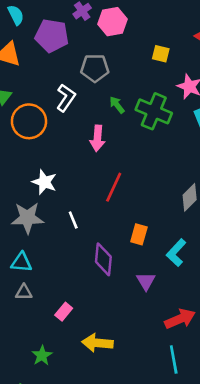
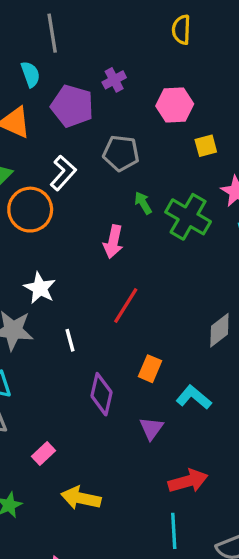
pink hexagon: (113, 22) -> (175, 105), moved
yellow square: (161, 54) -> (206, 146), turned -36
white L-shape: (66, 98) -> (63, 173), moved
cyan L-shape: (176, 253) -> (194, 397), turned 80

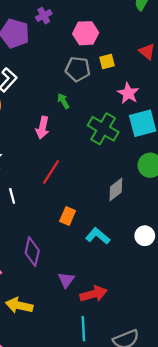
gray pentagon: (121, 153) -> (78, 69), moved
green cross: (188, 217) -> (103, 129), moved
purple diamond: (102, 394) -> (32, 252), moved
purple triangle: (151, 428) -> (66, 280), moved

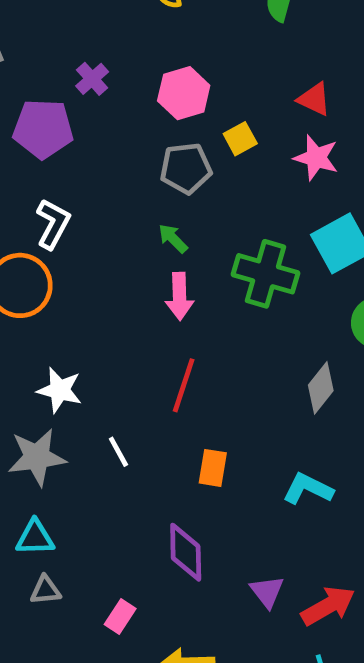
pink star: (128, 93) -> (316, 158), moved
pink arrow: (42, 128) -> (179, 296), moved
orange rectangle: (68, 216) -> (213, 468), moved

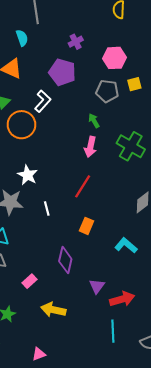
purple pentagon: (43, 129) -> (62, 72), moved

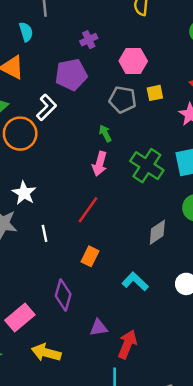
purple pentagon: (62, 72) -> (71, 75), turned -30
pink rectangle: (29, 281) -> (20, 318), size x1.6
purple triangle: (97, 286) -> (99, 328), turned 42
red arrow: (122, 299) -> (127, 344), turned -55

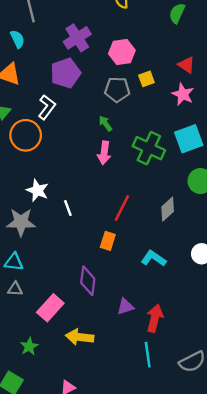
purple cross: (89, 40) -> (77, 38), size x1.6
red line: (88, 210) -> (122, 208), moved
white line: (45, 233) -> (68, 208), moved

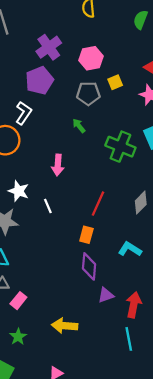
pink arrow: (104, 153) -> (58, 165), moved
purple diamond: (88, 281) -> (89, 266), moved
pink rectangle: (50, 308) -> (18, 301), moved, size x0.7

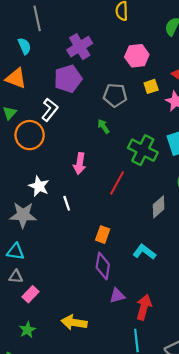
pink hexagon: (91, 58) -> (137, 56), moved
yellow square: (115, 82) -> (151, 86), moved
red line: (98, 204) -> (117, 183), moved

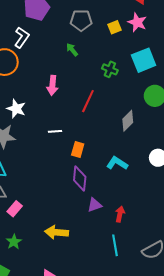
yellow square: (151, 86) -> (114, 27), moved
green cross: (143, 150) -> (110, 69), size x0.6
white line: (67, 203) -> (55, 131), moved, turned -72
red arrow: (144, 307) -> (120, 214), size x0.7

